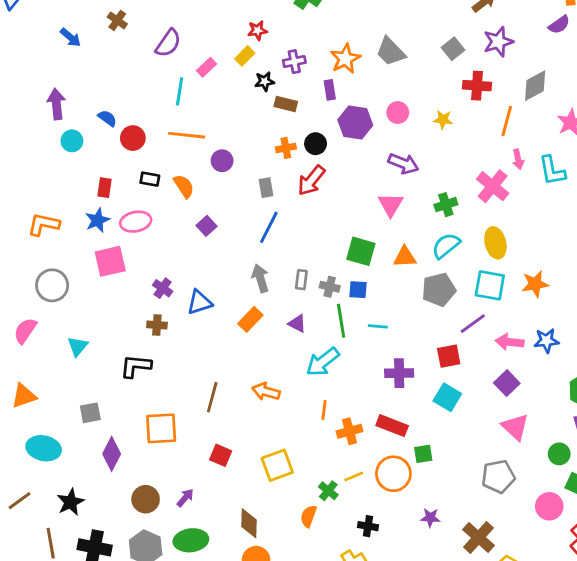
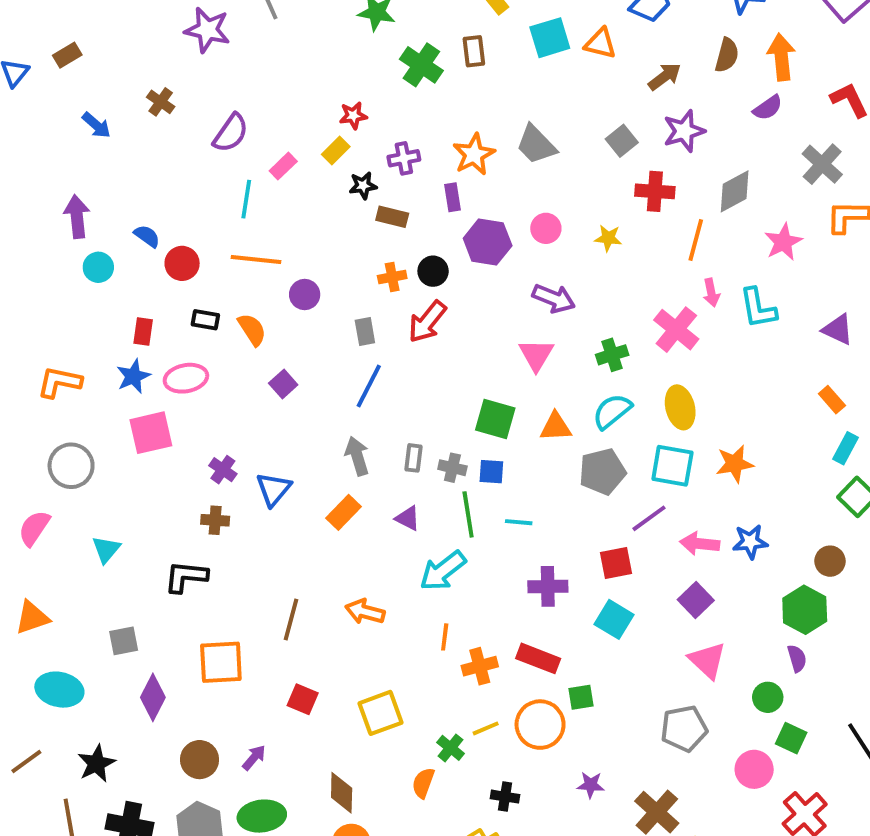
blue triangle: (199, 302) -> (273, 489), turned -32

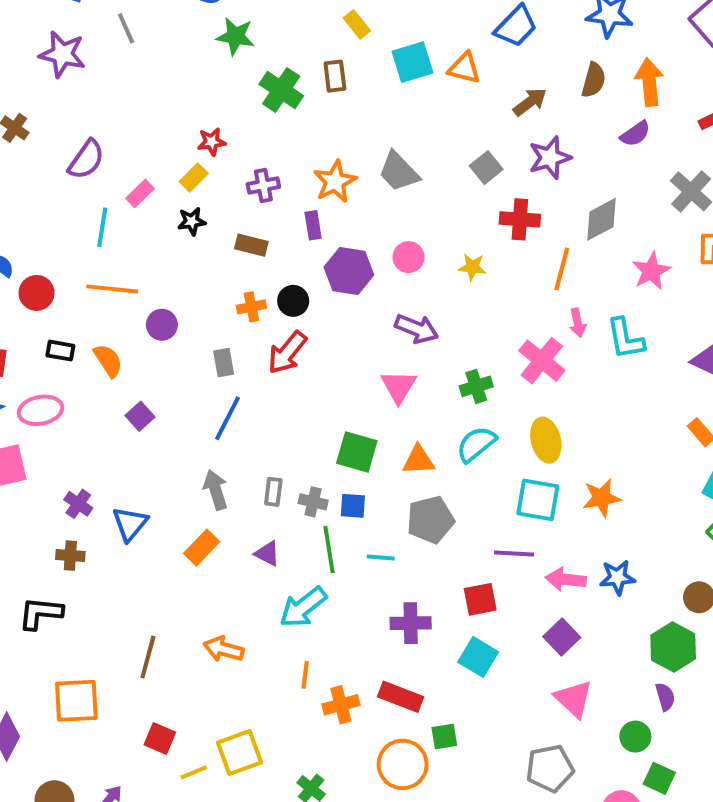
black star: (363, 186) -> (192, 221), moved
gray pentagon: (602, 472) -> (430, 520), moved
purple line: (649, 518) -> (514, 554), turned 39
yellow line: (486, 728) -> (194, 772), moved

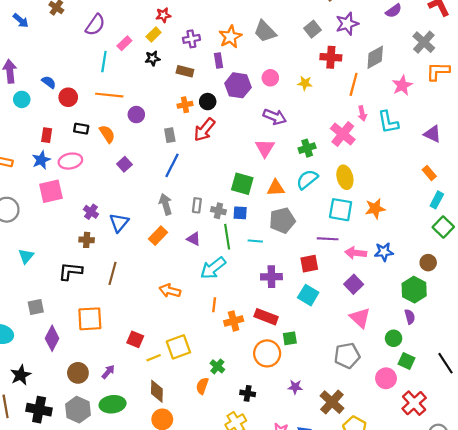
brown line: (148, 657) -> (113, 273), moved

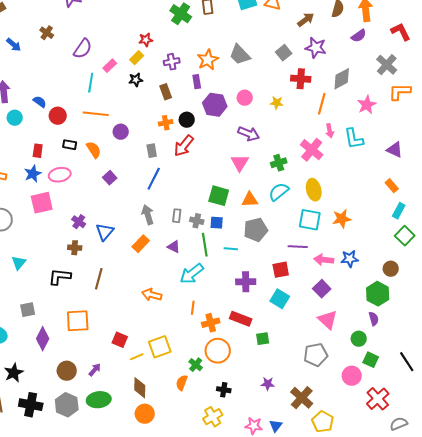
purple star: (347, 24) -> (316, 48), turned 30
brown rectangle: (185, 71) -> (166, 92), turned 56
orange circle: (267, 353) -> (218, 351), moved

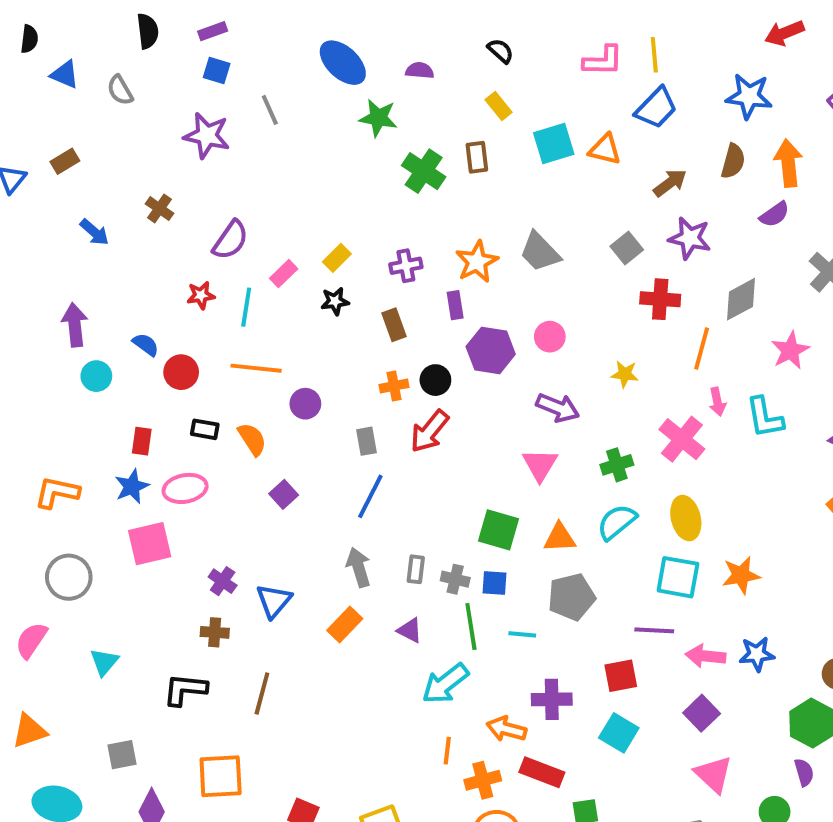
red star: (146, 40) -> (201, 295), moved
yellow star: (277, 103) -> (625, 374), moved
orange arrow: (152, 295) -> (506, 729), moved

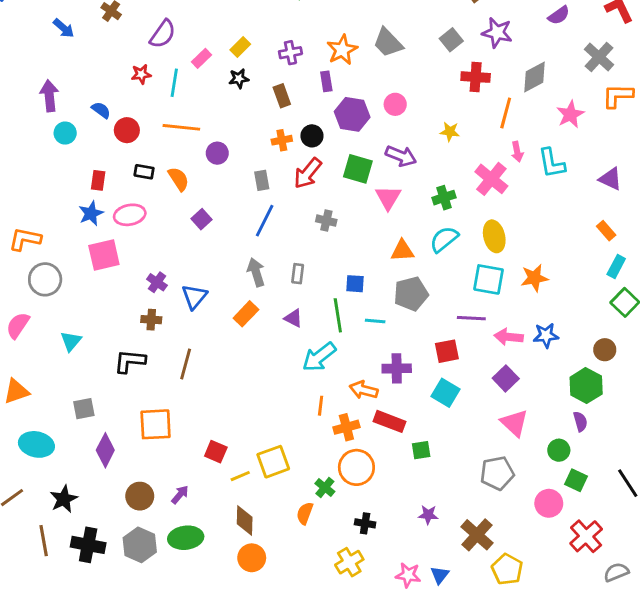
orange L-shape: (57, 492) -> (25, 239), moved
green square: (499, 530) -> (358, 169), moved
gray cross: (455, 579) -> (326, 221), moved

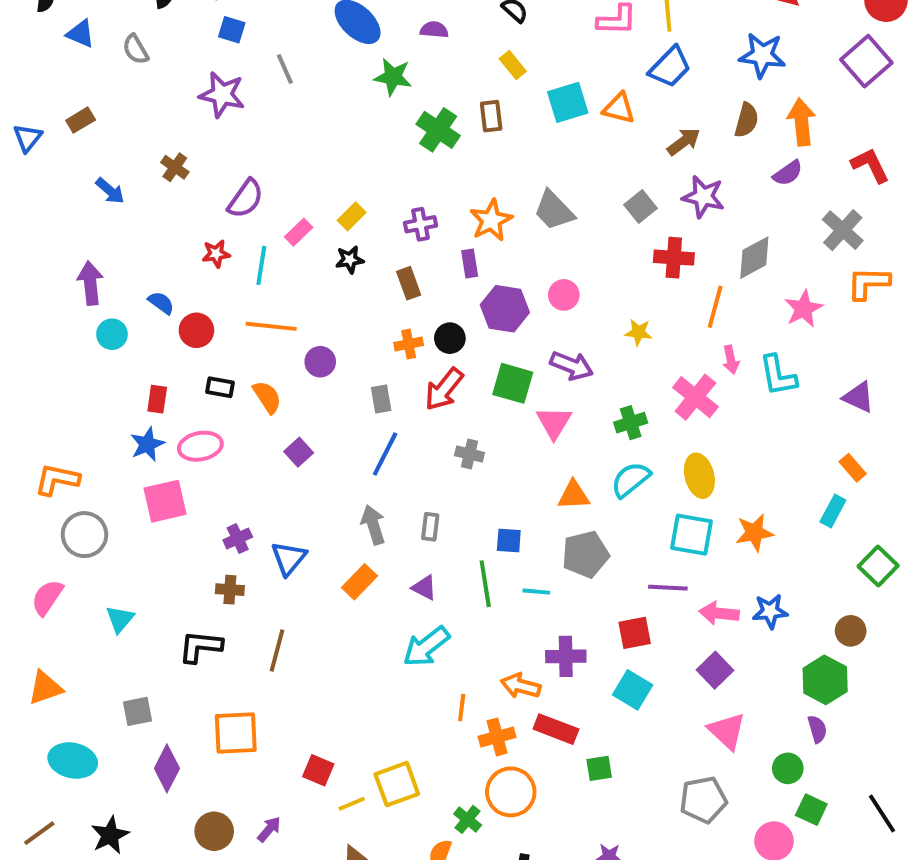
cyan rectangle: (616, 266) -> (833, 511), moved
purple cross: (157, 282) -> (238, 539), turned 30
cyan arrow: (319, 357) -> (426, 647), moved

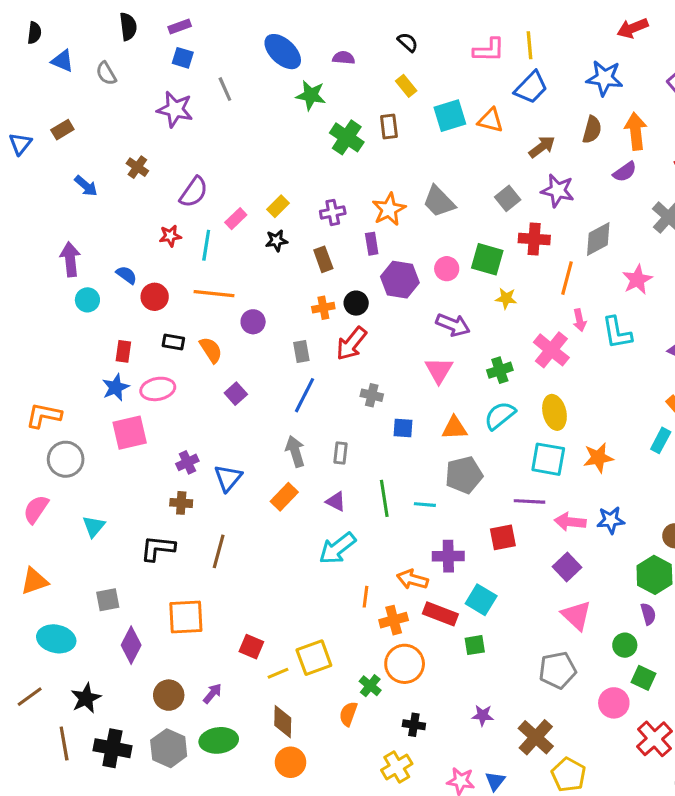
green square: (513, 383) -> (487, 259), moved
blue square: (509, 540) -> (403, 428), moved
cyan square: (633, 690) -> (481, 600), moved

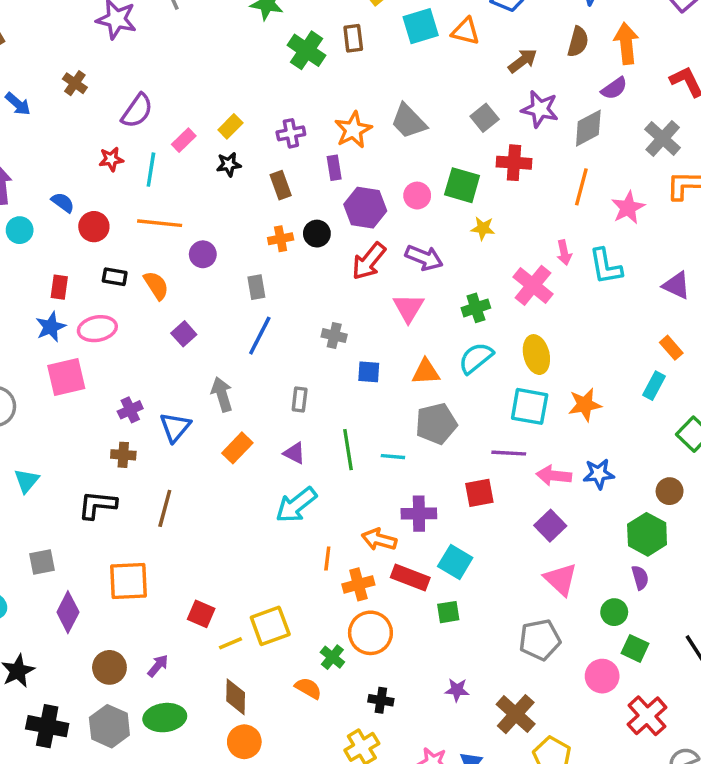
gray diamond: (598, 239) -> (588, 128), moved
orange line: (567, 278) -> (581, 187), moved
red arrow: (351, 344) -> (369, 261), moved
gray arrow: (295, 451) -> (222, 394), moved
orange semicircle: (348, 714) -> (308, 688), turned 100

